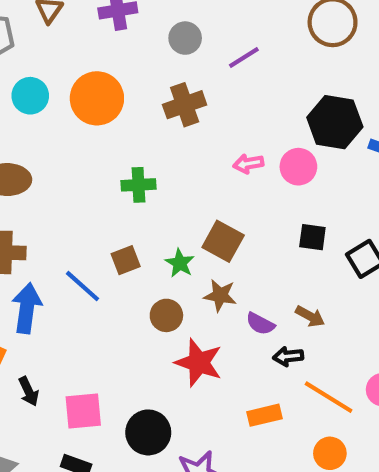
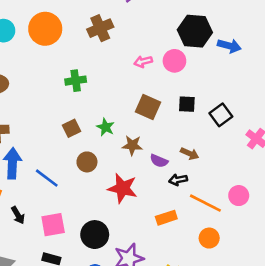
brown square: (223, 241) -> (148, 107), moved
blue line: (82, 286) -> (47, 178), moved
brown circle: (166, 315) -> (87, 162), moved

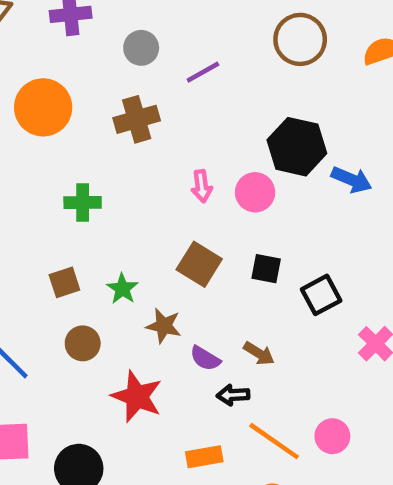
pink arrow: (143, 62) -> (202, 186), turned -90

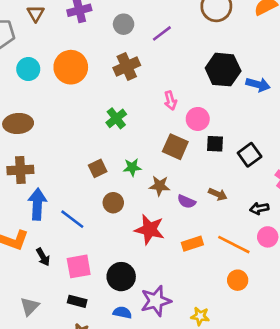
pink circle: (255, 192) -> (198, 119), moved
green cross: (83, 203) -> (116, 118), moved, turned -30
green star: (122, 289) -> (132, 167), turned -30
black arrow: (233, 395) -> (259, 208), moved
orange rectangle: (204, 457) -> (192, 244), moved

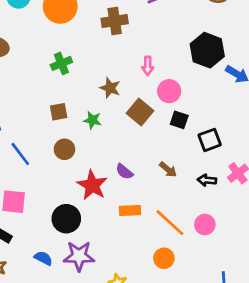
green cross: (116, 118) -> (61, 63), moved
brown star: (159, 186) -> (110, 88), moved
purple semicircle: (187, 202) -> (124, 172), moved
black arrow: (259, 208) -> (207, 180), moved
black circle: (121, 277) -> (66, 219), moved

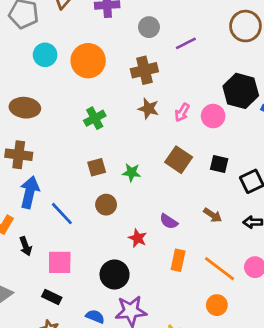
pink arrow: (148, 66) -> (182, 112), turned 36
brown star: (110, 88) -> (148, 109), moved
pink circle: (169, 91) -> (213, 116), moved
red star: (92, 185) -> (138, 238), size x0.6
orange rectangle: (130, 211) -> (178, 260), turned -70

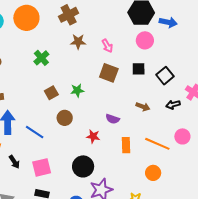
pink arrow: (182, 112) -> (107, 46), moved, turned -48
pink circle: (213, 116) -> (145, 40), moved
orange circle: (217, 305) -> (153, 173), moved

